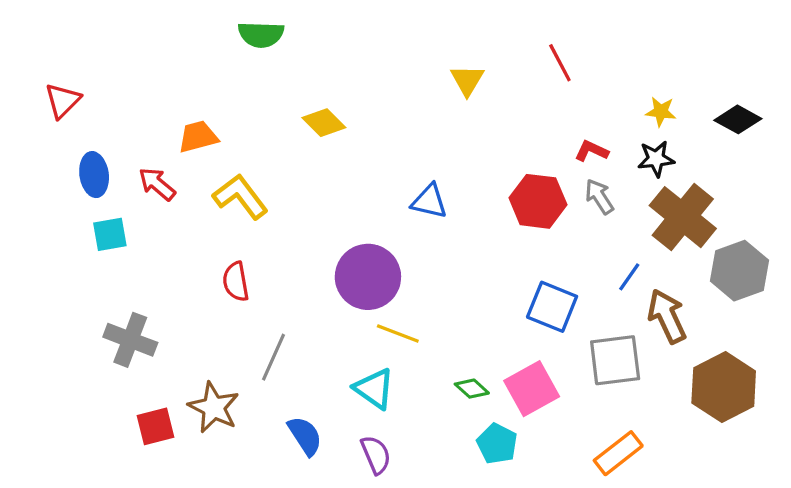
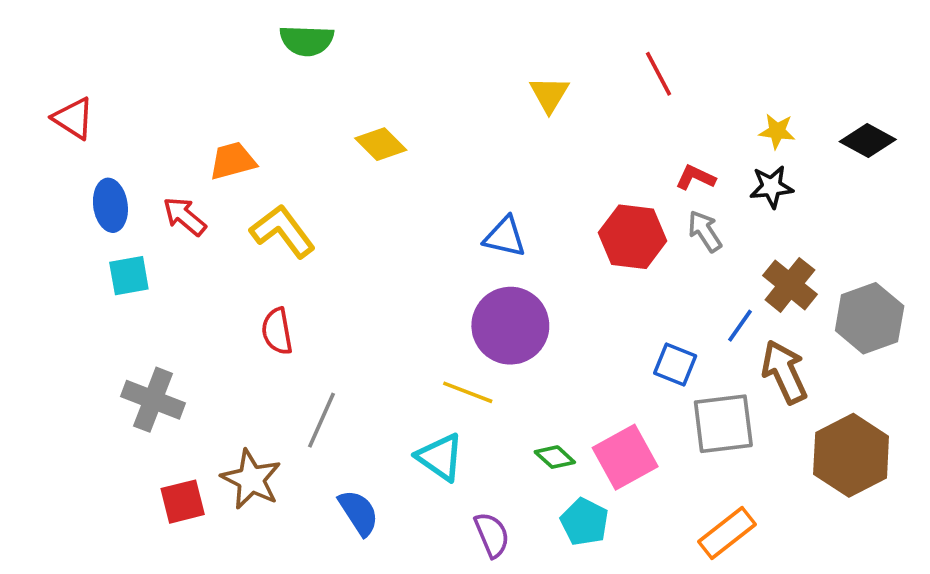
red triangle: (63, 101) -> (73, 118), turned -42
brown cross: (683, 217) -> (790, 285), moved, size x0.7
purple circle: (368, 277) -> (510, 326), moved
blue square: (552, 307) -> (675, 365), moved, size x0.7
purple semicircle: (376, 455) -> (492, 535), moved

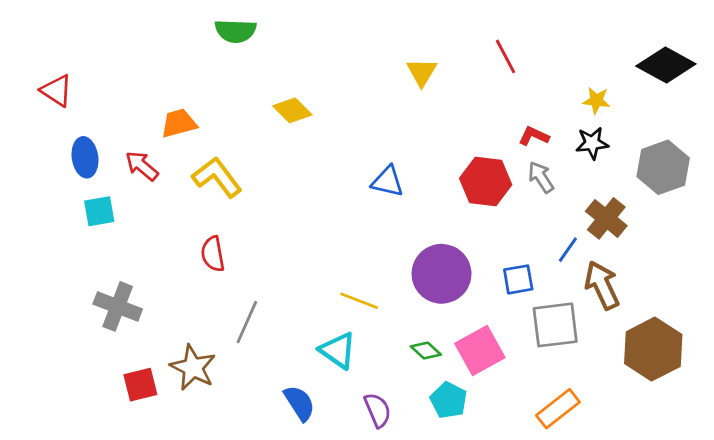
black diamond: (868, 140) -> (666, 65), moved, size x1.4
gray hexagon: (870, 318) -> (663, 167), moved
purple circle: (510, 326) -> (442, 274), moved
blue square: (675, 365) -> (518, 279), turned -32
blue semicircle: (359, 513) -> (299, 403), moved

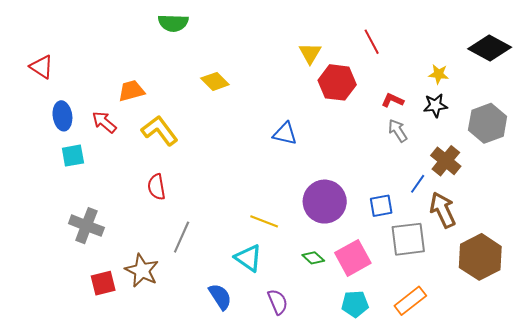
red hexagon: (486, 181) -> (337, 82), moved
cyan pentagon: (449, 400) -> (355, 304), moved, turned -30

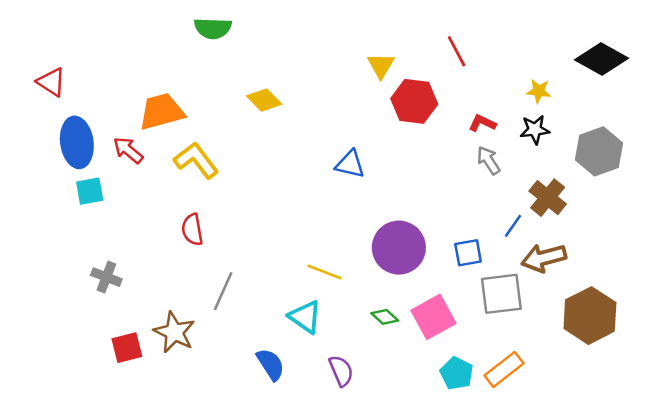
orange trapezoid: (131, 91) -> (162, 112), size x1.4
blue ellipse: (62, 116) -> (77, 142), size x1.4
brown arrow: (443, 210) -> (544, 258), turned -80
gray cross: (86, 226) -> (106, 277), size x0.7
cyan pentagon: (355, 304) -> (457, 373), moved, turned 30

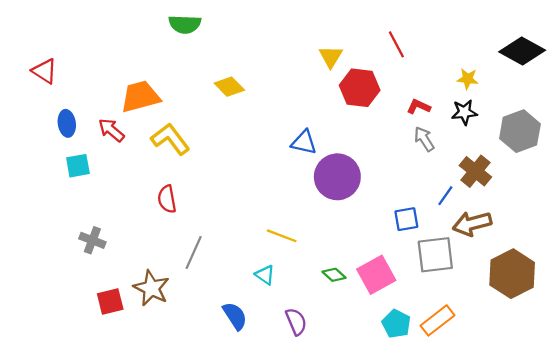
blue ellipse: (77, 142) -> (67, 123), size x0.6
purple circle: (399, 248) -> (337, 177), moved
cyan triangle: (305, 317) -> (265, 275), size x0.7

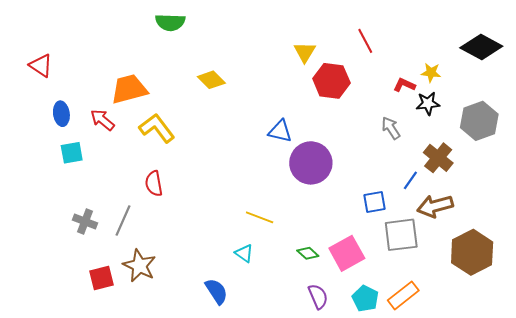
red L-shape: (419, 107) -> (404, 85), moved
gray line: (194, 253) -> (123, 220), moved
purple semicircle: (296, 322) -> (318, 296), moved

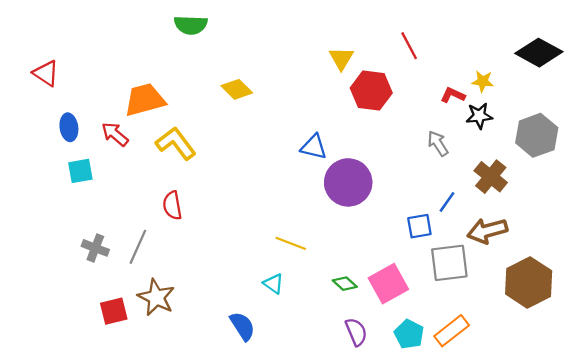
blue line: (410, 180) -> (447, 202), moved

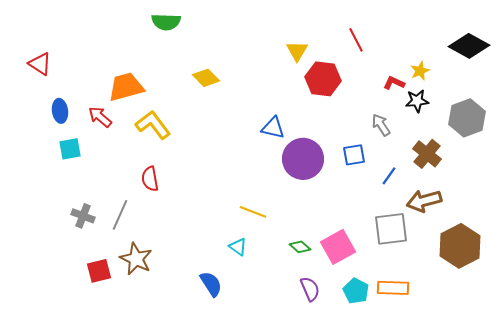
yellow star: (483, 81) -> (420, 71), turned -30
blue square: (419, 226) -> (354, 155), moved
orange rectangle: (452, 331) -> (393, 288), turned 40

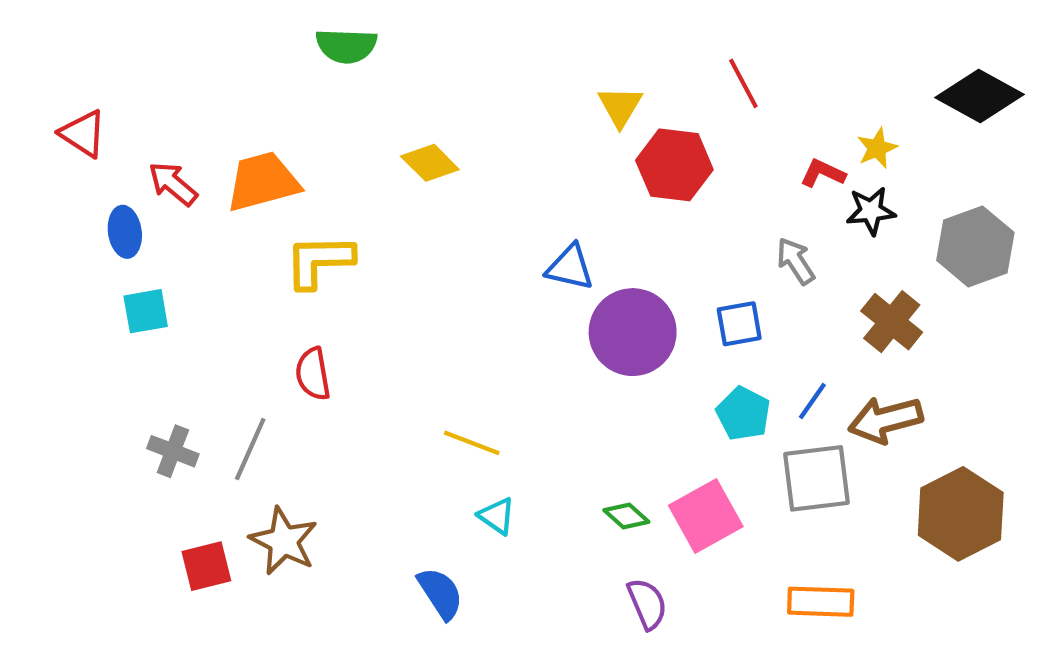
red arrow: (100, 117) -> (173, 184), moved
yellow L-shape: (153, 125) -> (319, 261), turned -54
blue line: (389, 176) -> (812, 401), moved
yellow line: (253, 212) -> (472, 443), moved
cyan pentagon: (356, 291) -> (743, 414), moved

